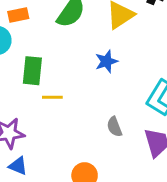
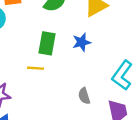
green rectangle: (32, 71) -> (47, 43), moved

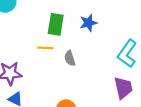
gray semicircle: (84, 96) -> (70, 58), moved

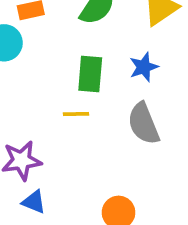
gray semicircle: (70, 58) -> (144, 124), moved, size x1.6

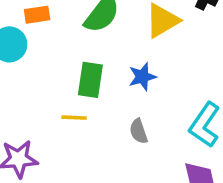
gray semicircle: (144, 124) -> (139, 131), size x0.6

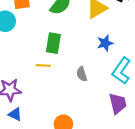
blue star: (142, 77) -> (105, 43), moved

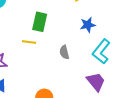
purple trapezoid: (118, 103) -> (96, 82), turned -30

